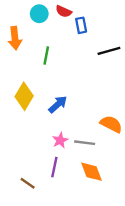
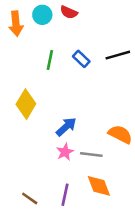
blue rectangle: (81, 25) -> (81, 59), moved, turned -35
orange arrow: (15, 38) -> (16, 24), moved
blue arrow: (58, 104) -> (66, 127), moved
purple line: (54, 167) -> (65, 195), moved

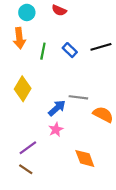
cyan circle: (42, 15) -> (27, 12), moved
orange arrow: (16, 24) -> (19, 38), moved
gray line: (91, 154) -> (78, 97), moved
purple line: (65, 195) -> (28, 148), moved, turned 42

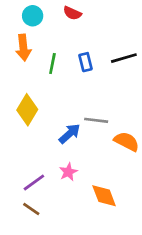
blue rectangle: (70, 50) -> (86, 62), turned 32
pink star: (56, 129) -> (68, 172), moved

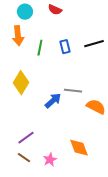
pink star: (68, 172) -> (50, 160), moved

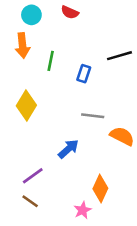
blue rectangle: (65, 47) -> (84, 74), moved, turned 32
blue arrow: (53, 101) -> (68, 149), moved
orange diamond: (79, 148) -> (100, 188), turned 45
pink star: (50, 160) -> (83, 210), moved

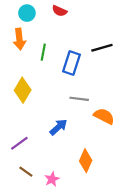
blue rectangle: (84, 74) -> (71, 63), size x1.5
purple line: (33, 176) -> (19, 143), moved
pink star: (83, 210) -> (52, 179), moved

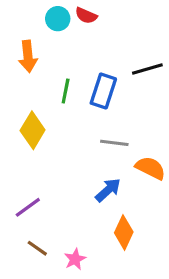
cyan circle: (27, 13) -> (58, 19), moved
green line: (43, 52) -> (66, 91), moved
blue arrow: (58, 127) -> (108, 190), moved

